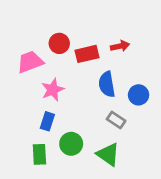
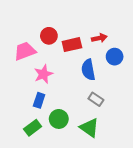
blue circle: (139, 95) -> (115, 57), moved
green rectangle: (39, 154) -> (33, 128), turned 56

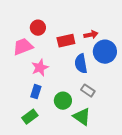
red circle: (49, 36) -> (38, 28), moved
blue circle: (115, 57) -> (105, 52), size x1.5
green circle: (59, 119) -> (63, 101), moved

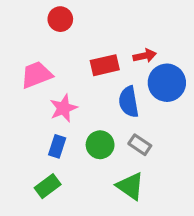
red circle: (38, 28) -> (60, 19), moved
green circle: (63, 101) -> (100, 145), moved

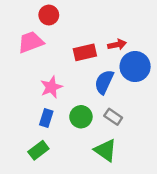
pink trapezoid: (36, 75) -> (31, 42), moved
blue semicircle: (129, 102) -> (104, 82), turned 35

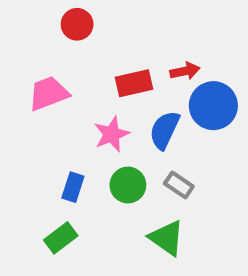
pink trapezoid: (31, 42) -> (49, 93), moved
pink star: (51, 87) -> (112, 134), moved

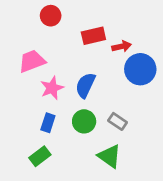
red rectangle: (134, 83) -> (93, 36), moved
blue semicircle: (165, 130) -> (85, 85), moved
pink star: (112, 134) -> (52, 88), moved

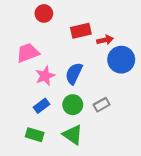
gray rectangle: (118, 121) -> (102, 105), turned -63
blue rectangle: (48, 123) -> (42, 106), turned 35
green rectangle: (40, 156) -> (35, 135), turned 54
green triangle: (110, 156) -> (73, 135), moved

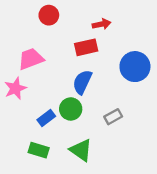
red rectangle: (81, 31) -> (86, 47), moved
red arrow: (105, 40) -> (102, 24), moved
pink star: (45, 76) -> (15, 88), moved
green circle: (73, 105) -> (71, 109), moved

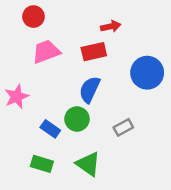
red circle: (49, 15) -> (33, 17), moved
pink trapezoid: (31, 59) -> (46, 52), moved
blue rectangle: (46, 118) -> (50, 129), turned 72

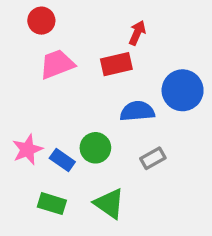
red arrow: (111, 26) -> (137, 33), turned -54
blue semicircle: (90, 90) -> (137, 111), moved, turned 60
pink star: (17, 97) -> (27, 150), moved

